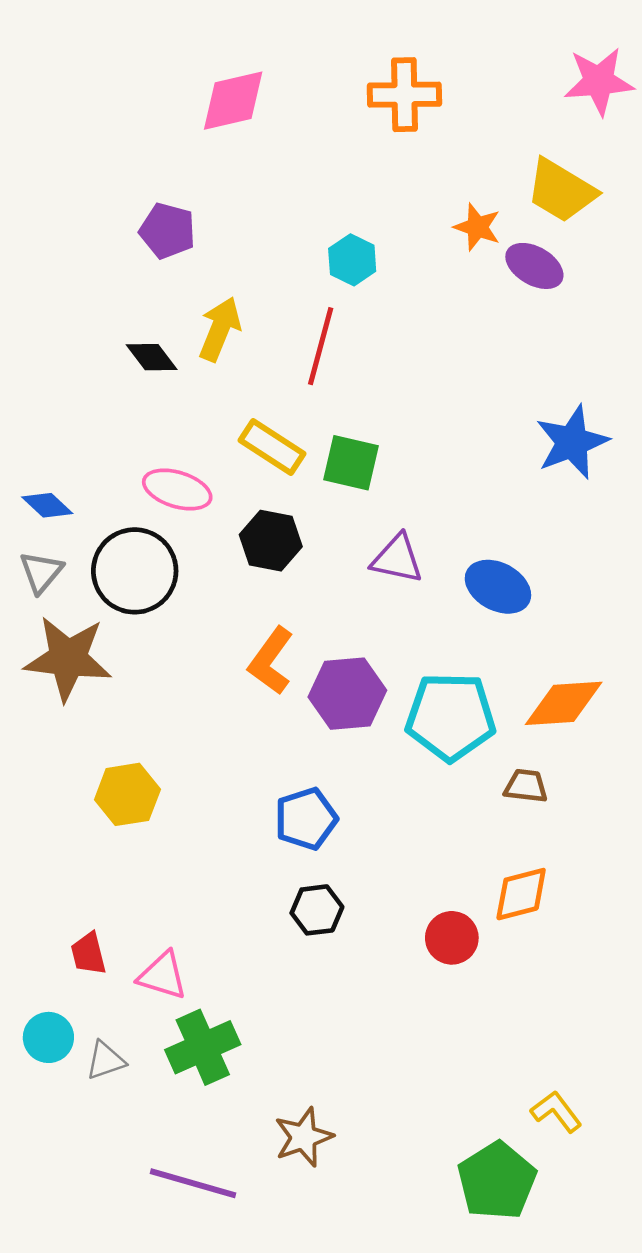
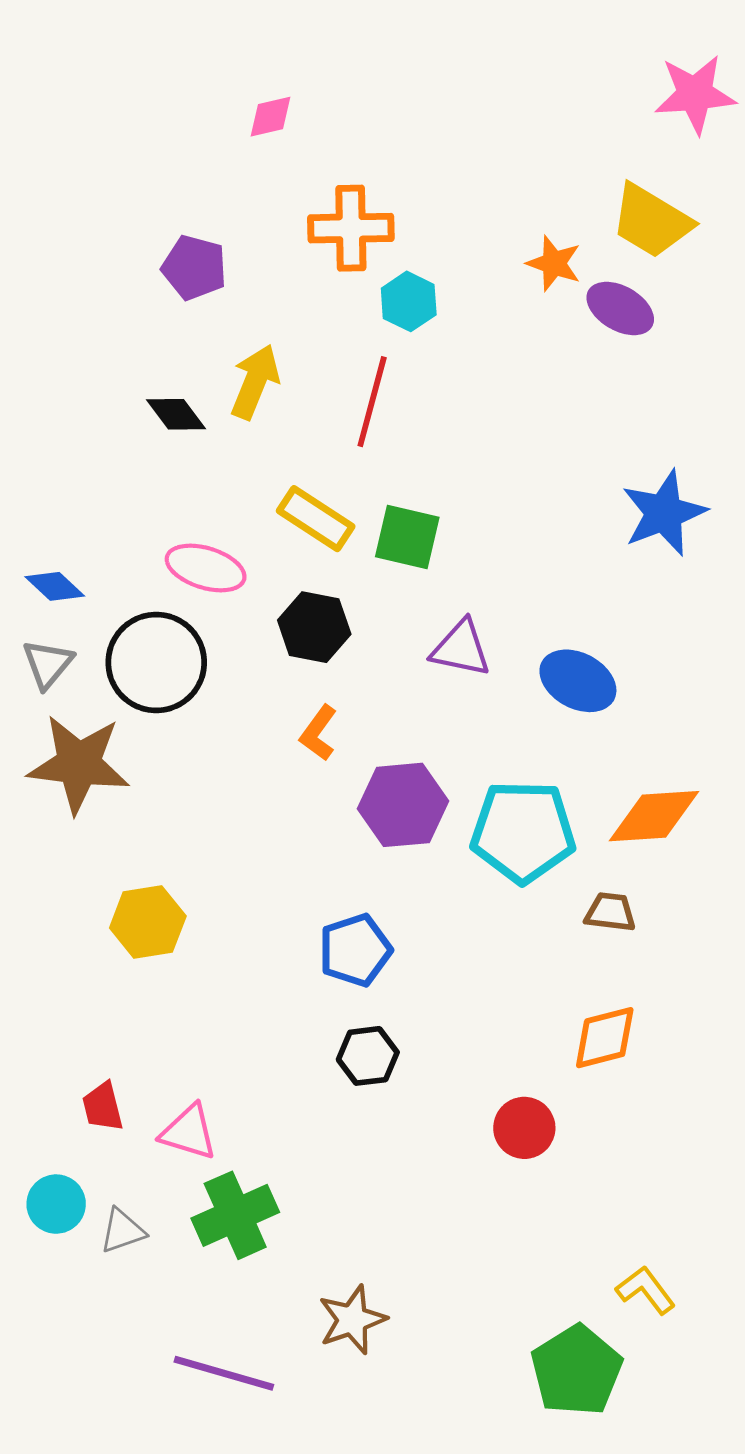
orange cross: (404, 95) -> (351, 228), moved
pink diamond: (233, 101) -> (270, 117), size x0.6
orange L-shape: (271, 661) -> (318, 733), moved, size x0.7
red circle: (452, 938) -> (524, 1128), moved

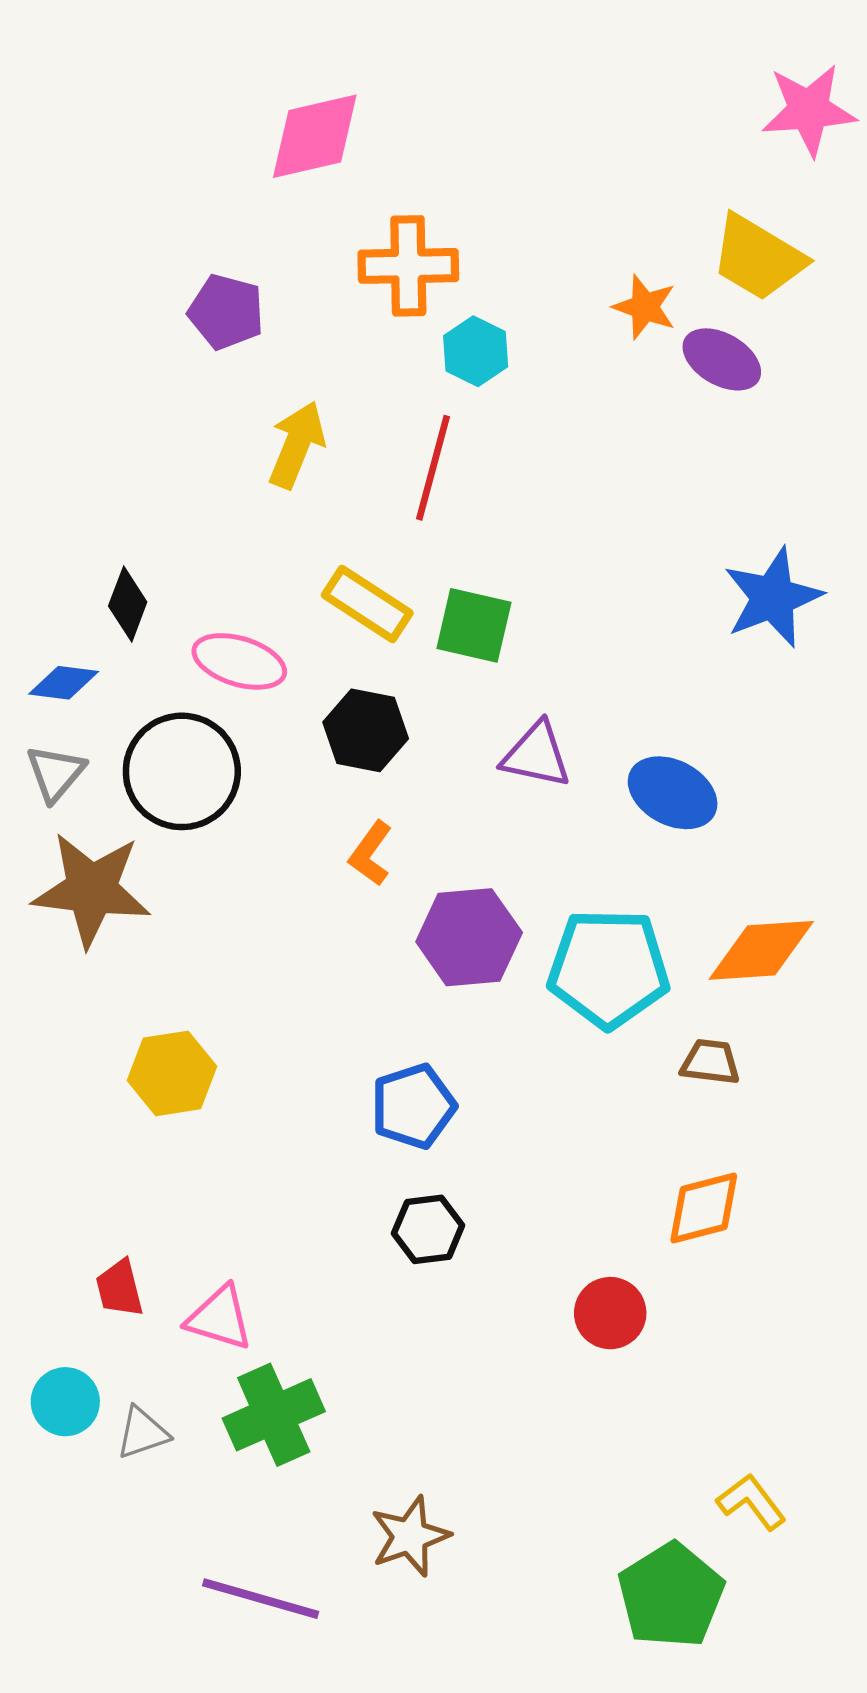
pink diamond: (270, 117) -> (315, 136), size x1.8
black diamond: (176, 414) -> (128, 604), moved, turned 58
blue diamond: (55, 586) -> (64, 683), turned -36

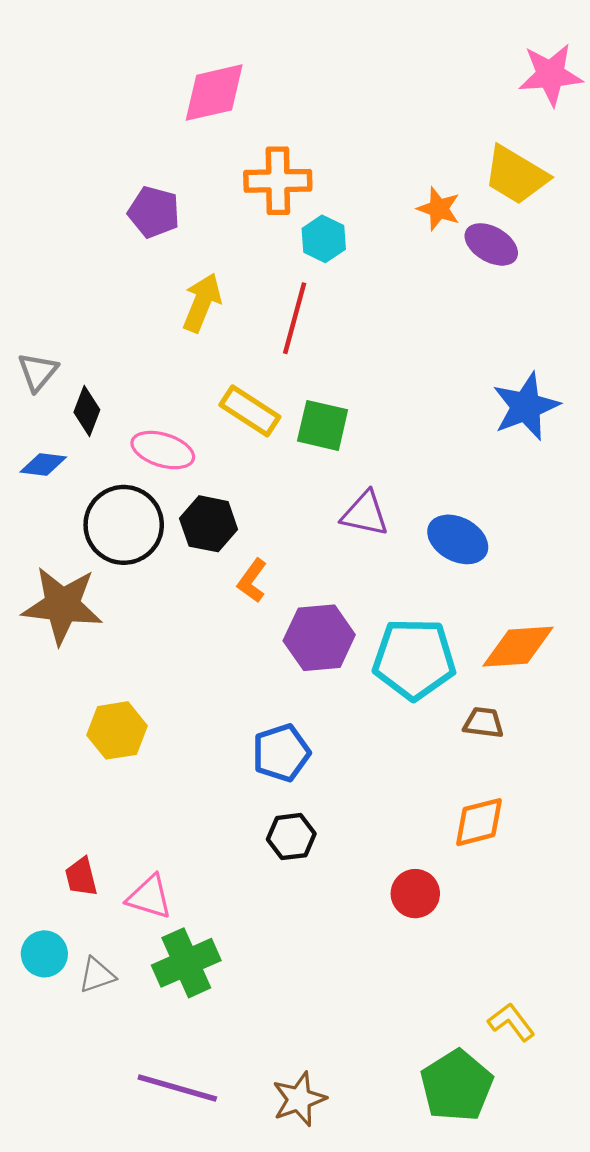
black hexagon: (366, 730) -> (209, 524), moved
gray triangle: (55, 773) -> (38, 372), moved
brown star: (410, 1536) -> (299, 1099), moved

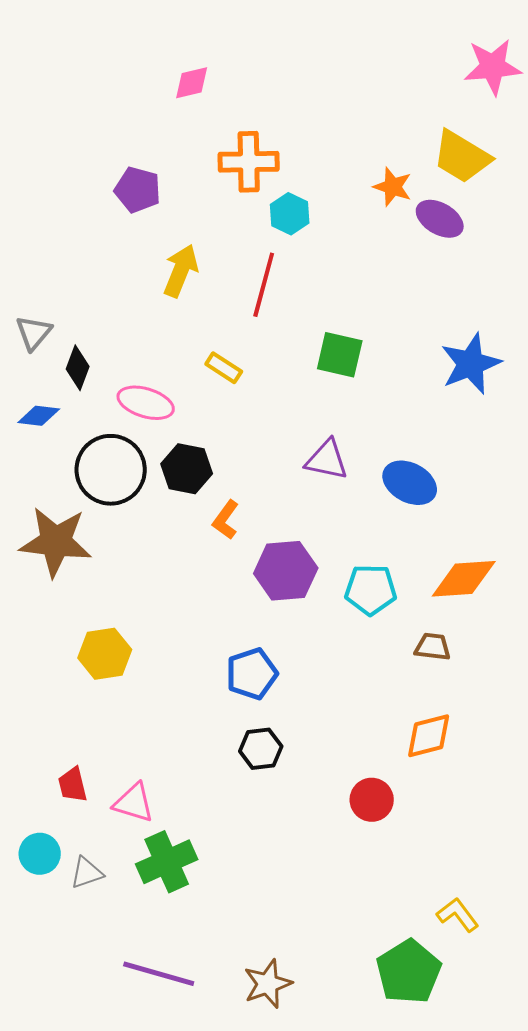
pink diamond: (214, 93) -> (192, 83), size x0.6
yellow rectangle: (250, 411) -> (224, 368), size x0.7
green square: (323, 425) -> (340, 355), moved
cyan pentagon: (414, 659) -> (371, 590), size x0.7

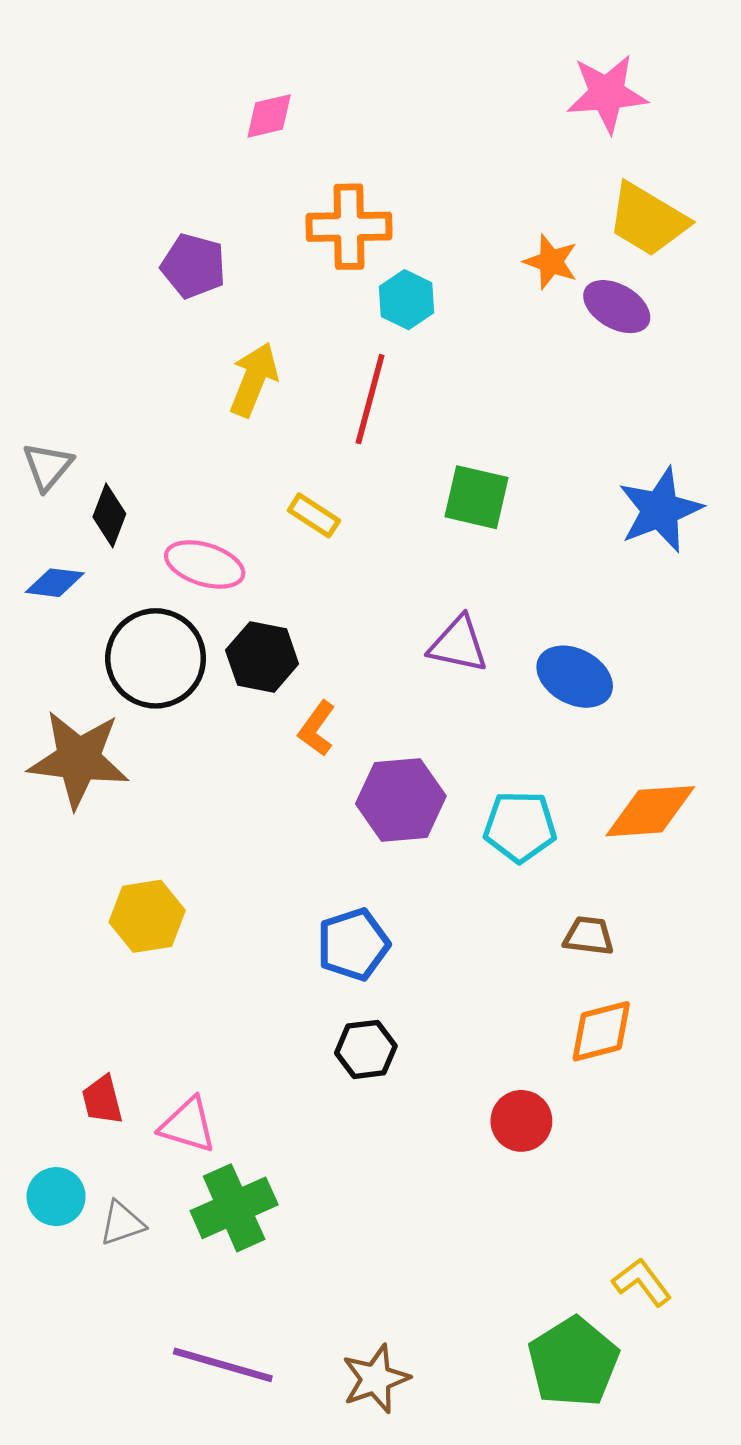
pink star: (493, 67) -> (607, 94), moved
brown trapezoid: (433, 647) -> (589, 936), moved

